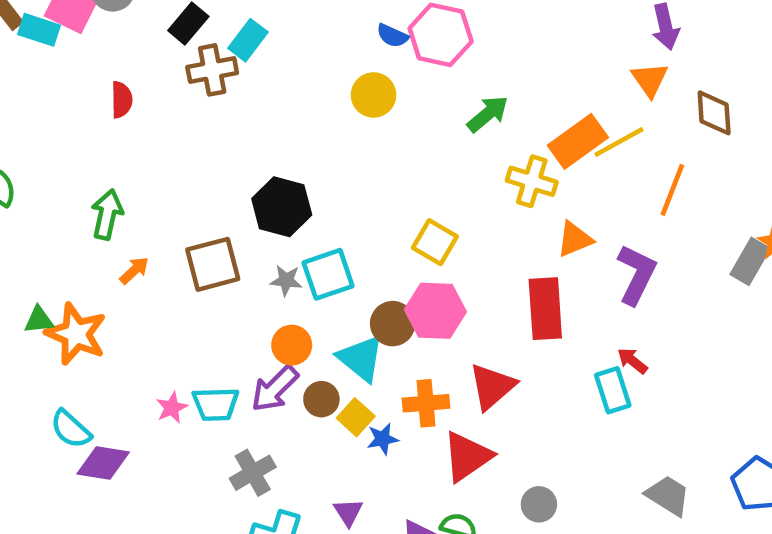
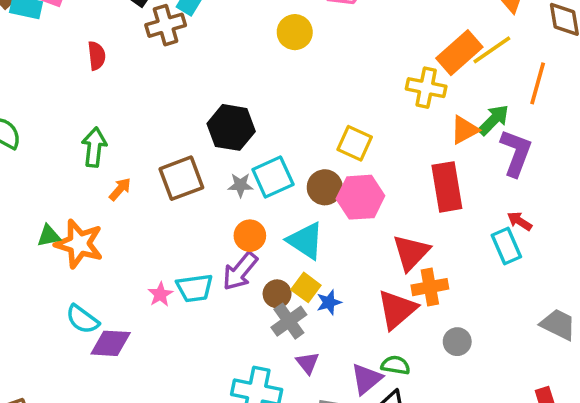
green arrow: (488, 114) -> (494, 120), moved
brown circle: (393, 324) -> (325, 187), moved
brown circle: (321, 399) -> (277, 294), moved
orange cross: (426, 403) -> (430, 287), moved
gray cross: (253, 473) -> (289, 321), moved

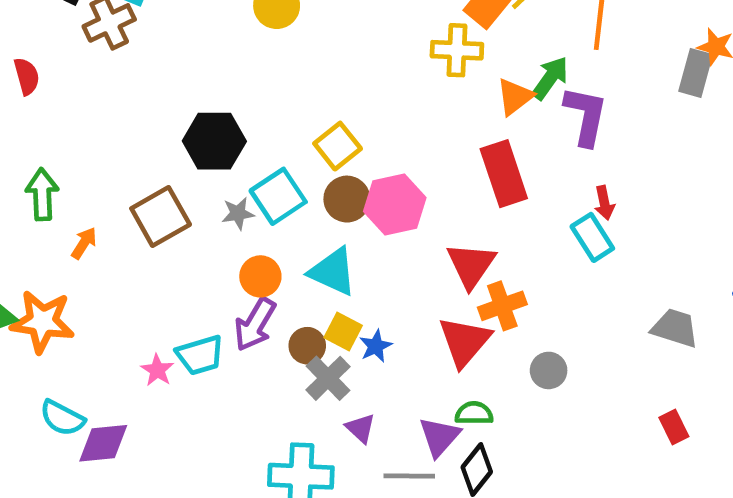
yellow square: (355, 143) -> (338, 146), moved, turned 36
red arrow: (520, 221) -> (604, 203), turned -125

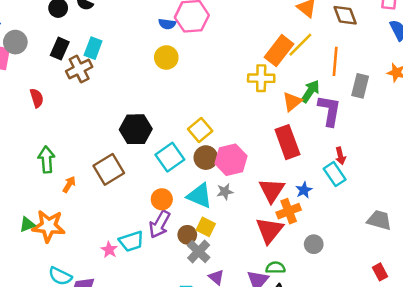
gray rectangle: (696, 73) -> (360, 86), moved
gray star: (238, 213) -> (225, 192), moved
blue star: (376, 346) -> (304, 190), moved

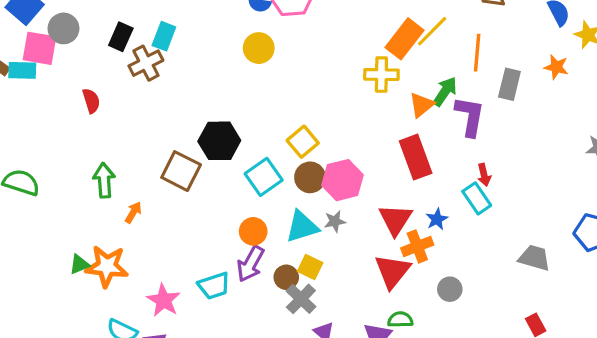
brown square: (109, 169) -> (181, 171), moved, turned -32
cyan triangle: (200, 196) -> (302, 227), turned -40
pink star: (109, 250) -> (164, 300), moved, size x1.5

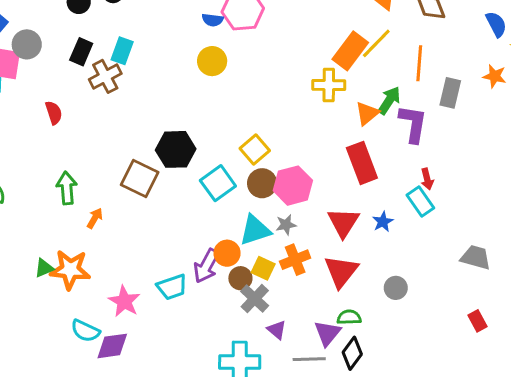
orange circle: (253, 231) -> (227, 253), moved
orange cross: (417, 246) -> (295, 260), moved

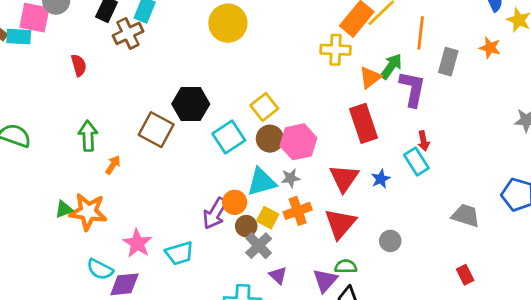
yellow circle: (212, 61) -> (228, 23), size x1.4
cyan trapezoid: (172, 287) -> (179, 253), moved

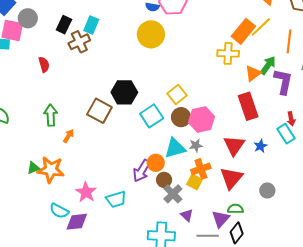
yellow square: (268, 218) -> (195, 182), moved

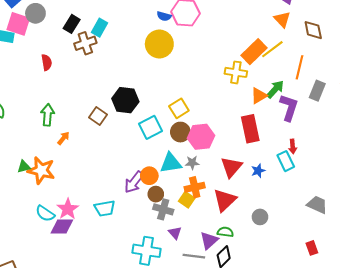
brown square: (99, 111) -> (98, 116), size x0.7
pink star: (86, 192) -> (68, 209), moved
gray cross: (173, 194) -> (163, 209), turned -36

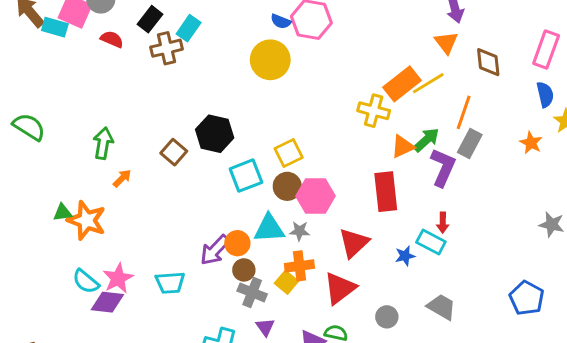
red semicircle: (47, 62) -> (112, 39), moved, turned -63
gray rectangle: (317, 91) -> (470, 143), moved
cyan rectangle: (286, 161) -> (431, 242), turned -42
blue star: (258, 171) -> (405, 256), moved
gray trapezoid: (317, 205) -> (441, 307), moved

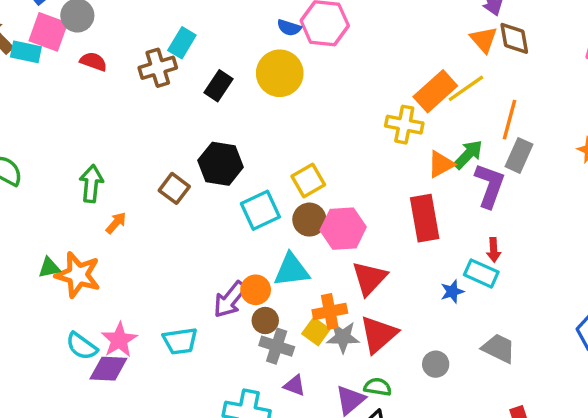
black rectangle: (150, 19) -> (218, 86), moved
brown diamond: (488, 62) -> (514, 38), moved
gray star: (299, 231) -> (343, 337), moved, size x1.4
red triangle: (354, 243) -> (369, 278), moved
purple triangle: (265, 327) -> (295, 385), turned -30

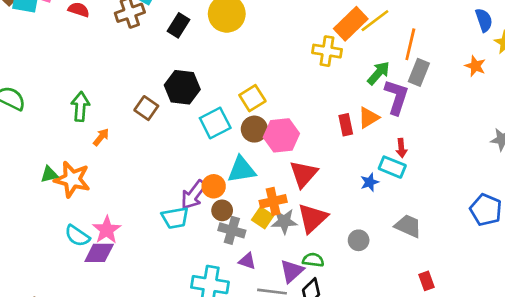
orange triangle: (441, 164) -> (369, 118), moved
red rectangle: (425, 218) -> (346, 125), size x0.6
cyan trapezoid: (180, 341) -> (175, 218), moved

